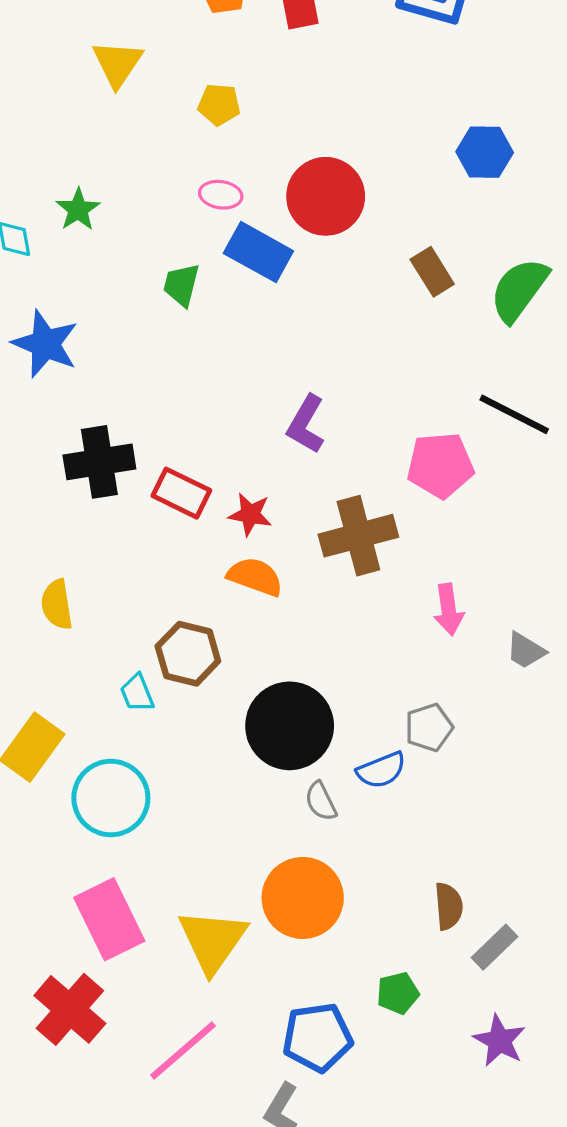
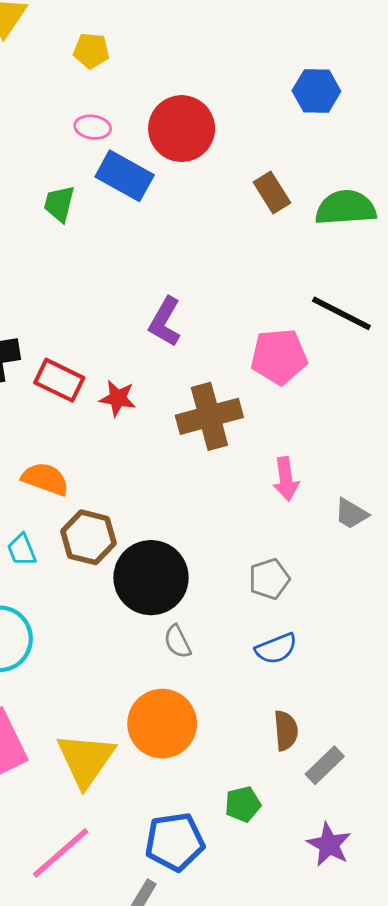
green semicircle: (519, 290) -> (346, 208), turned 50
orange semicircle: (255, 577) -> (45, 479), moved
brown hexagon: (188, 654) -> (88, 537), moved
blue semicircle: (381, 770) -> (276, 649), moved

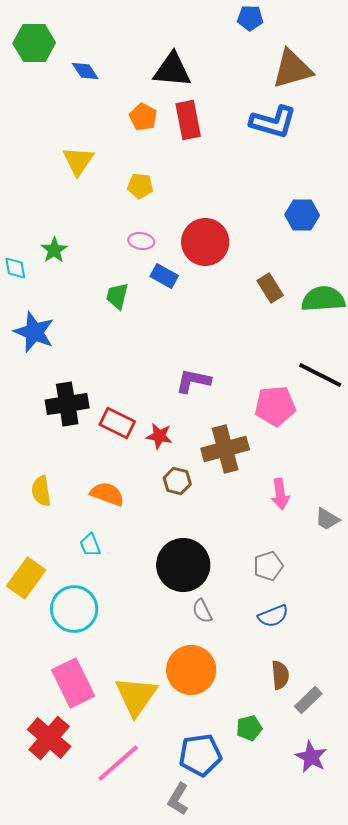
blue rectangle: (125, 176) -> (164, 276), size x0.7
purple L-shape: (165, 322) -> (193, 381), turned 72
brown hexagon: (88, 537) -> (177, 481), moved, size x0.7

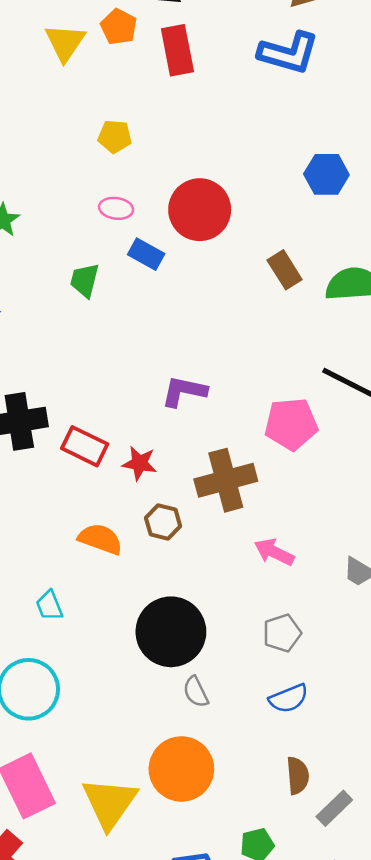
orange pentagon: (143, 117) -> (119, 27), moved
yellow triangle: (78, 161) -> (65, 42), moved
orange semicircle: (107, 494) -> (100, 539), moved
pink arrow: (280, 494) -> (274, 552), moved, turned 124

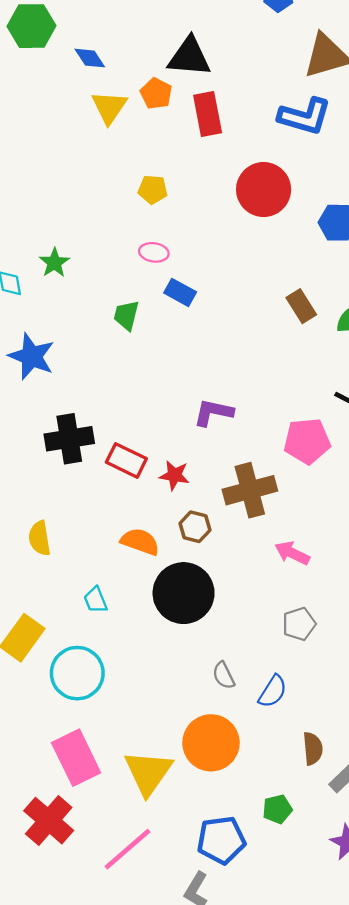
red circle: (200, 210) -> (264, 190), moved
black circle: (171, 632) -> (184, 593), moved
blue semicircle: (289, 698) -> (273, 691), moved, turned -36

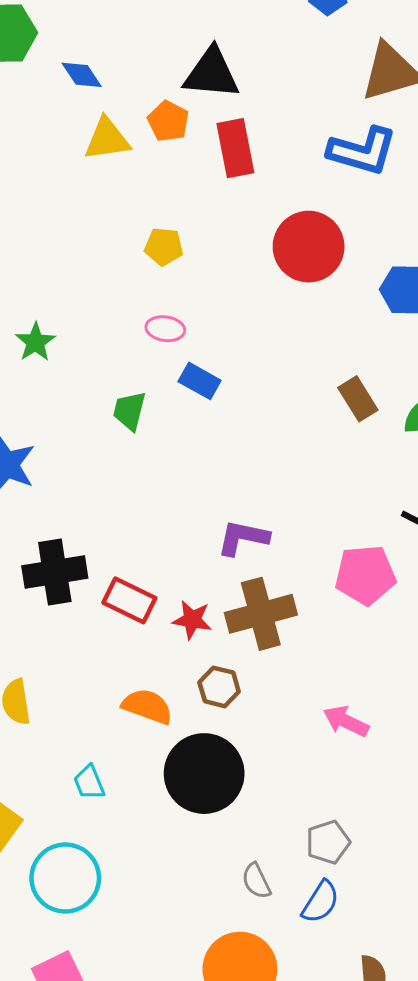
yellow triangle: (109, 107) -> (107, 139), turned 48
brown cross: (250, 490) -> (261, 614), moved
gray pentagon: (299, 624) -> (328, 842), moved

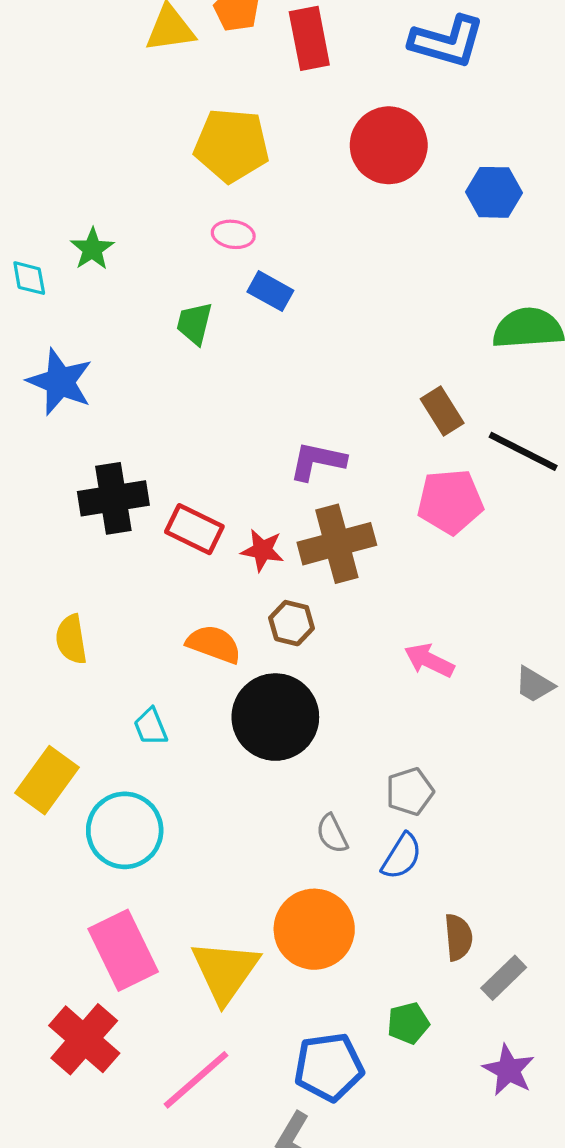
yellow pentagon: (164, 247) -> (232, 145), size x1.8
brown rectangle: (358, 399) -> (442, 411), moved

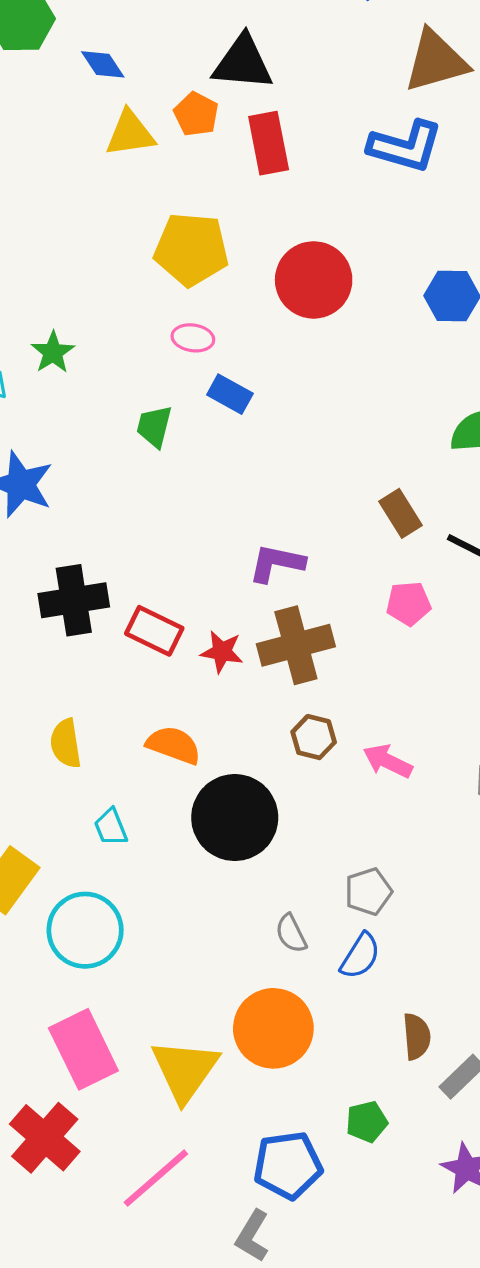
red circle: (389, 145) -> (314, 280), moved
pink pentagon: (450, 502) -> (409, 603), size x0.7
brown hexagon: (292, 623) -> (314, 737), moved
yellow semicircle: (71, 639) -> (66, 743), moved

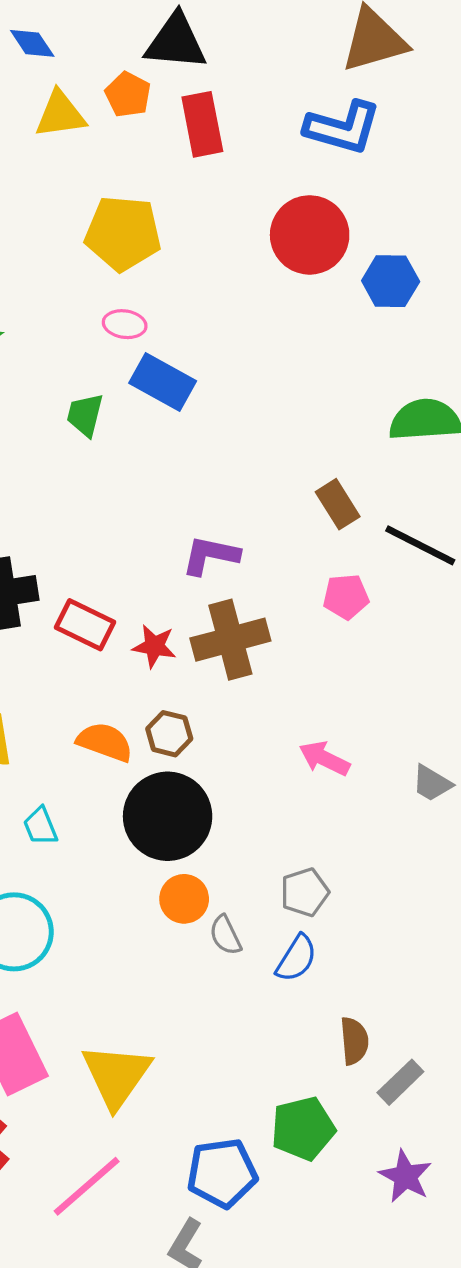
red circle: (314, 280) -> (310, 235), moved
blue rectangle: (230, 394) -> (163, 382), size x1.4
brown hexagon: (314, 737) -> (169, 734), moved
orange circle: (273, 1028) -> (184, 899), moved, size x0.6
green pentagon: (367, 1122) -> (303, 1128), size x1.5

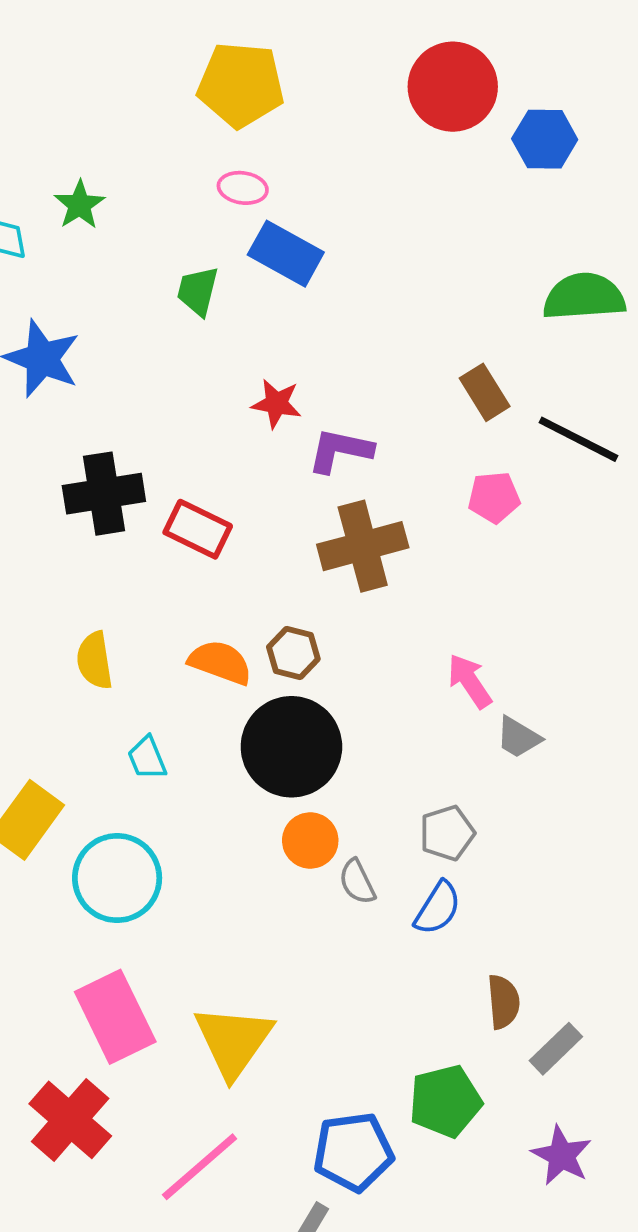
red star: (154, 646) -> (276, 404), moved
pink arrow: (324, 758) -> (470, 681), turned 30
gray trapezoid: (432, 783) -> (518, 737), moved

